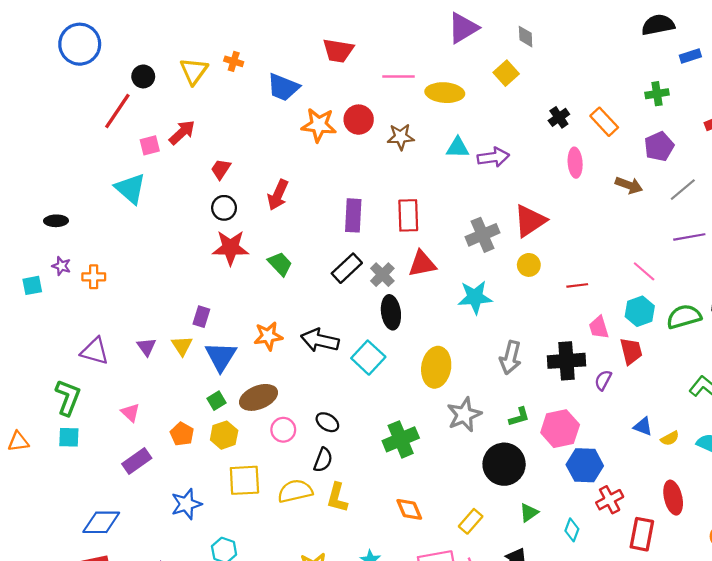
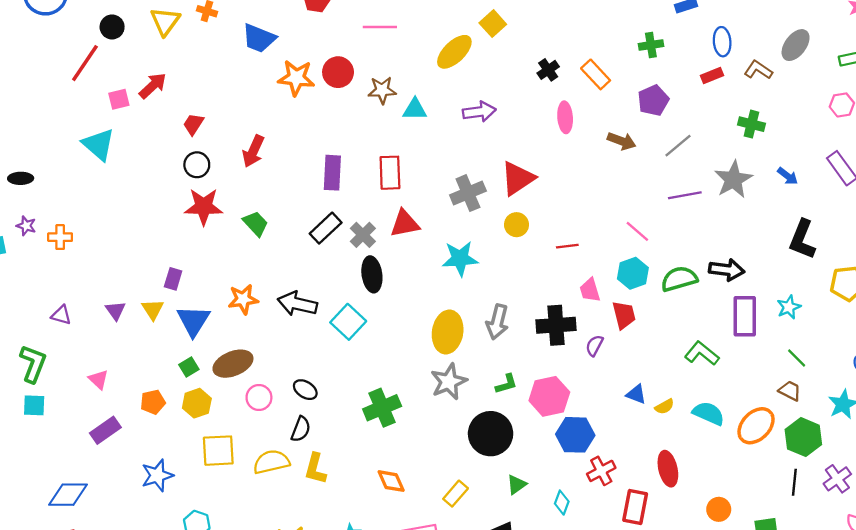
yellow ellipse: (445, 93) -> (454, 52), moved, turned -48
cyan triangle: (458, 148) -> (415, 109), moved
purple triangle: (95, 351) -> (61, 315), size x0.7
yellow ellipse: (436, 367) -> (448, 332), moved
orange pentagon: (182, 434) -> (153, 402), turned 30

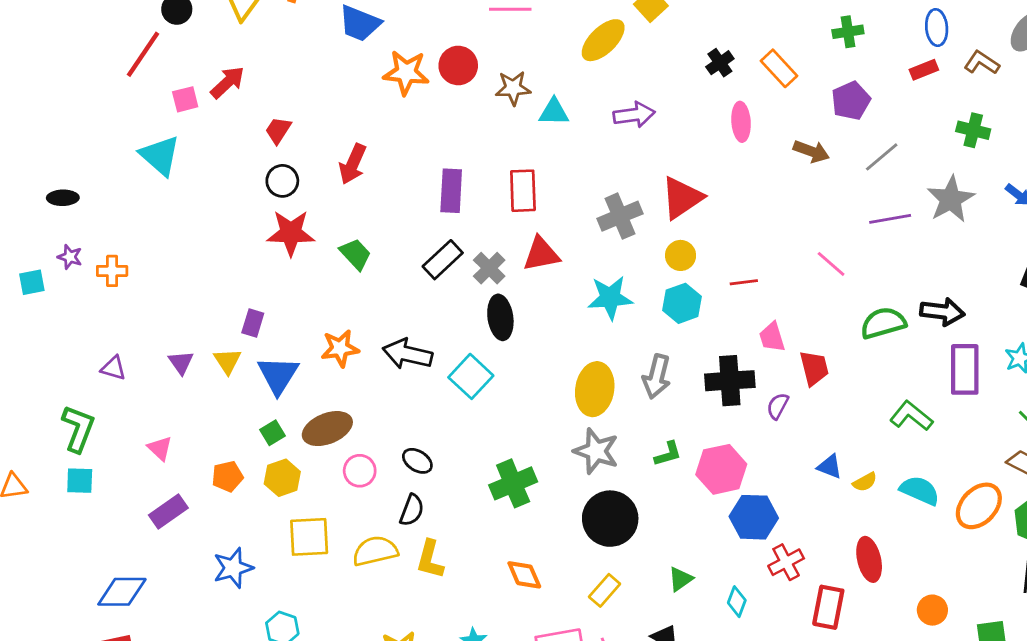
cyan hexagon: (633, 273) -> (682, 303), moved
gray star: (449, 382) -> (596, 451), turned -30
black circle: (491, 434) -> (610, 519), moved

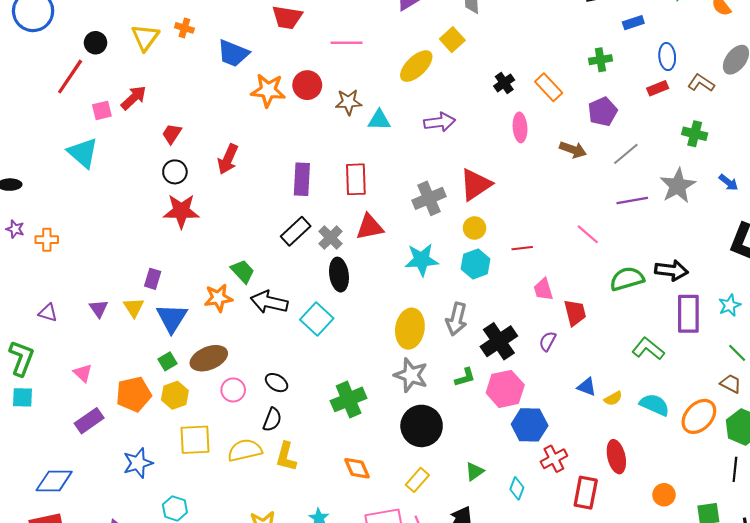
green trapezoid: (355, 254) -> (243, 271), moved
black cross: (730, 381) -> (499, 341), moved, turned -30
orange pentagon: (227, 476) -> (134, 394), size x1.5

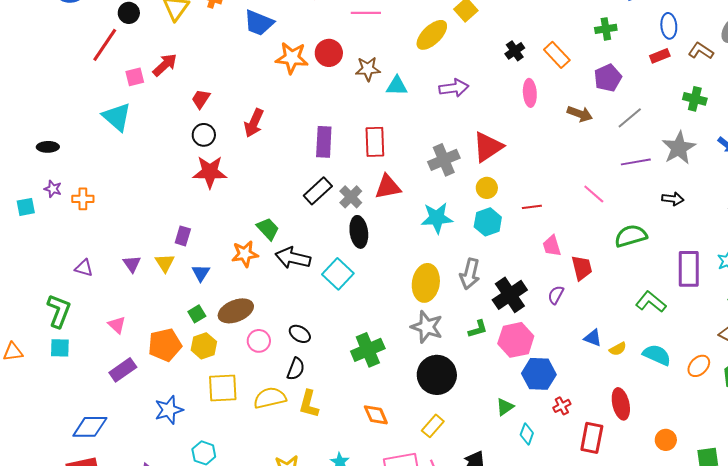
black arrow: (671, 270) -> (673, 199), moved, size x0.7
blue triangle: (172, 318) -> (201, 273), size x0.6
orange ellipse: (699, 416) -> (699, 366), size x0.7
red cross: (554, 459) -> (562, 406), size x0.7
green triangle: (474, 471) -> (505, 407), moved

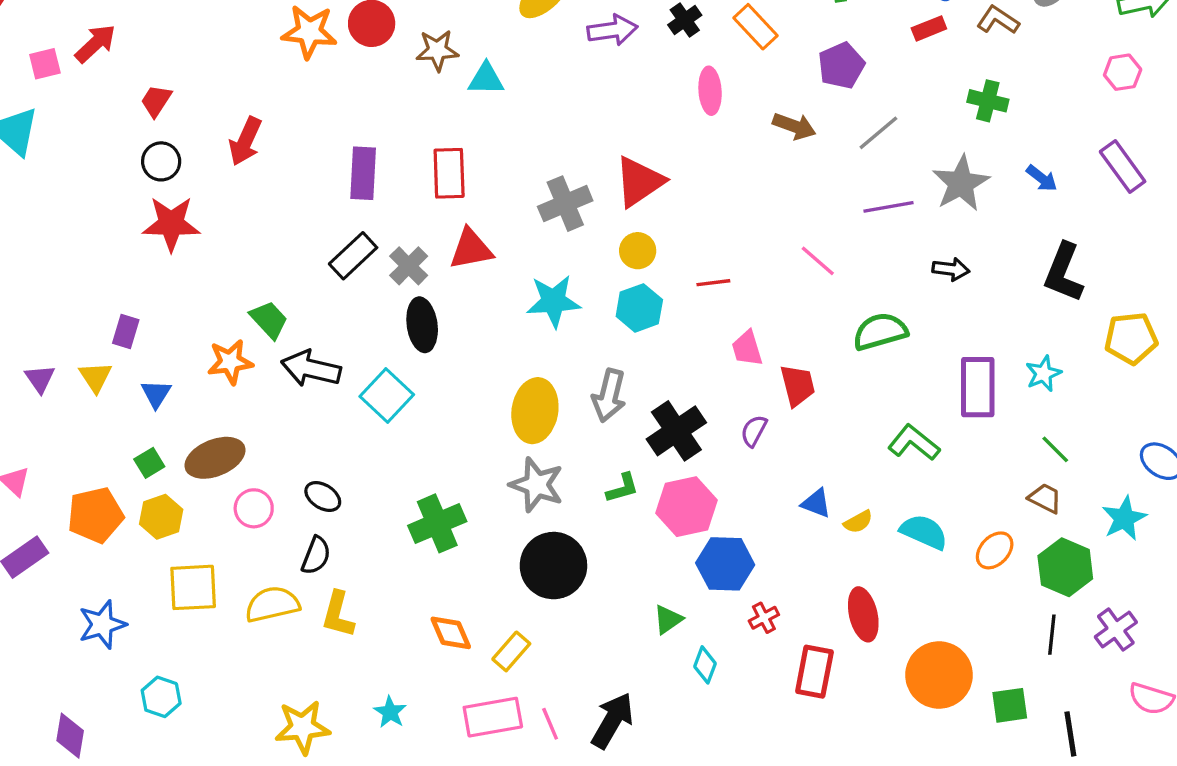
purple arrow: (454, 88) -> (612, 30), moved
yellow rectangle: (433, 426) -> (511, 651), moved
orange circle: (666, 440) -> (939, 675), size x1.8

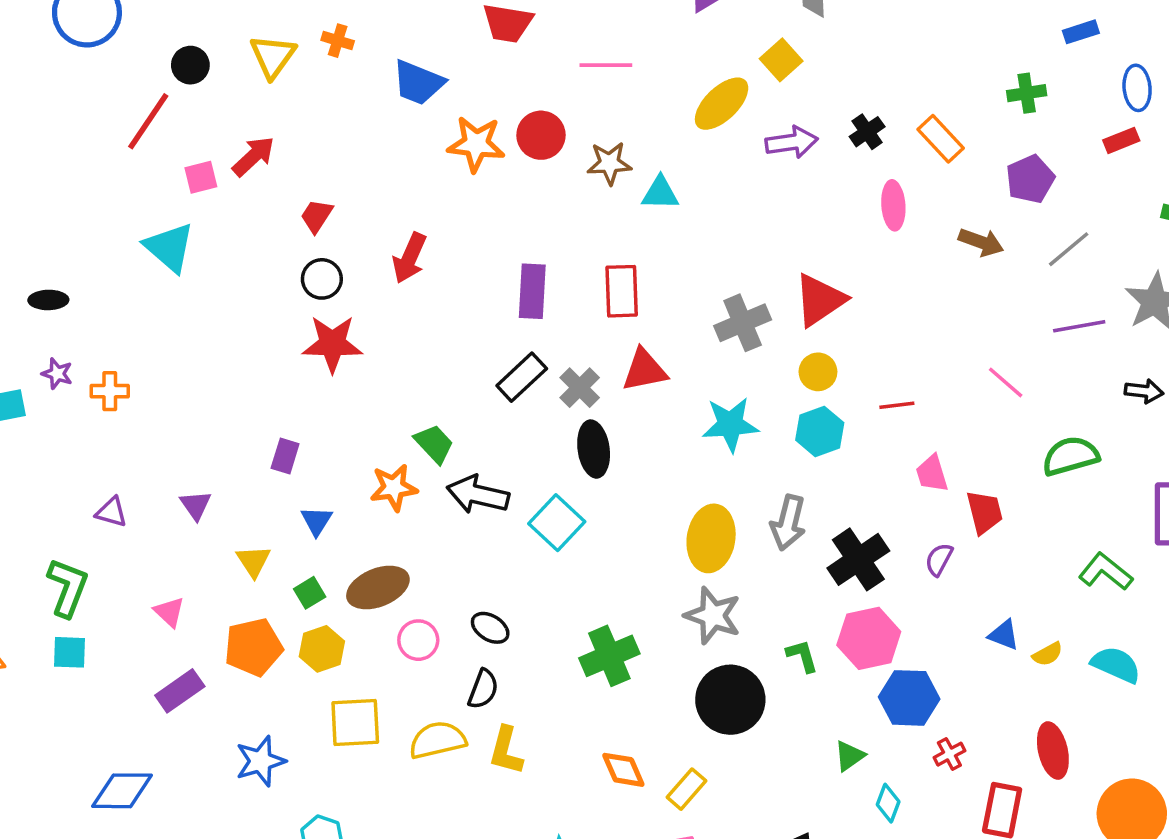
yellow triangle: (95, 377) -> (253, 561), moved
green L-shape: (622, 488) -> (802, 656), moved, turned -90

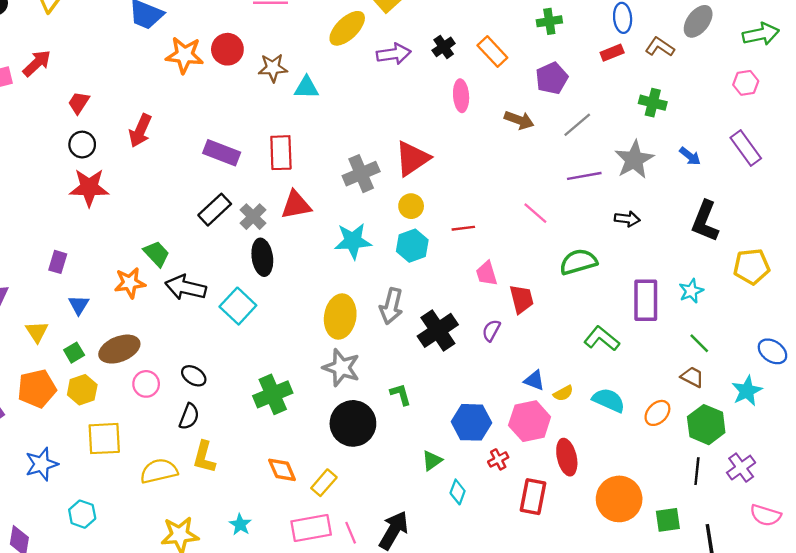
purple rectangle: (532, 291) -> (222, 153), turned -72
pink hexagon: (869, 638) -> (530, 421), moved
yellow semicircle: (438, 740) -> (159, 471), moved

